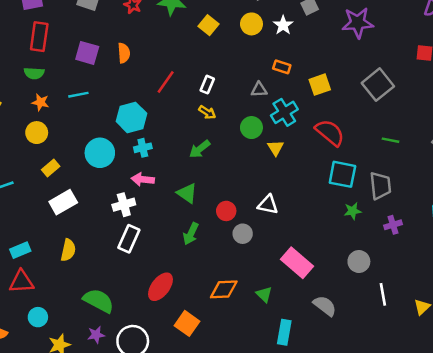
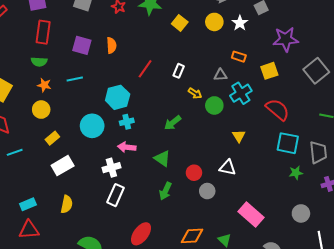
purple star: (358, 23) -> (286, 39), moved
yellow arrow: (207, 112) -> (195, 93), moved
yellow triangle: (275, 148) -> (239, 136), moved

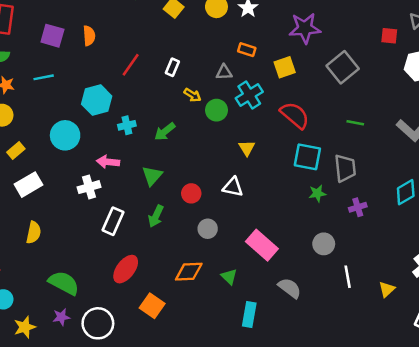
cyan cross: (127, 122) -> (127, 125), moved
green triangle: (162, 158) -> (152, 176), turned 36
gray circle: (207, 191) -> (208, 229), moved
white rectangle: (116, 195) -> (113, 221), moved

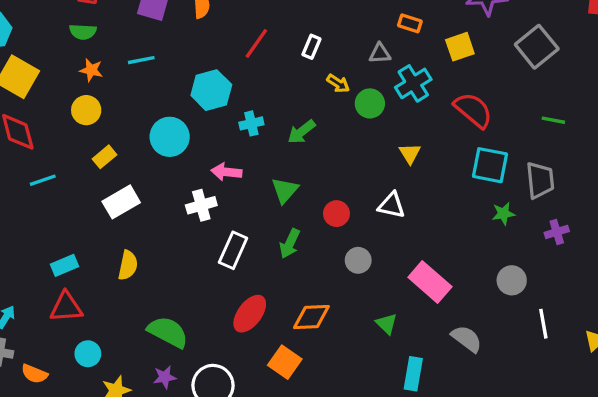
orange diamond: (189, 272) -> (311, 317), moved

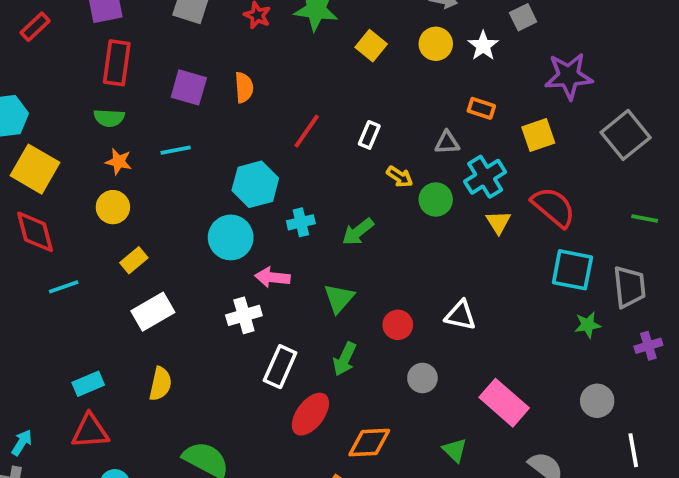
cyan circle: (170, 137) -> (231, 237), moved
yellow triangle: (410, 154) -> (498, 222), moved
red ellipse: (250, 314) -> (310, 414), moved

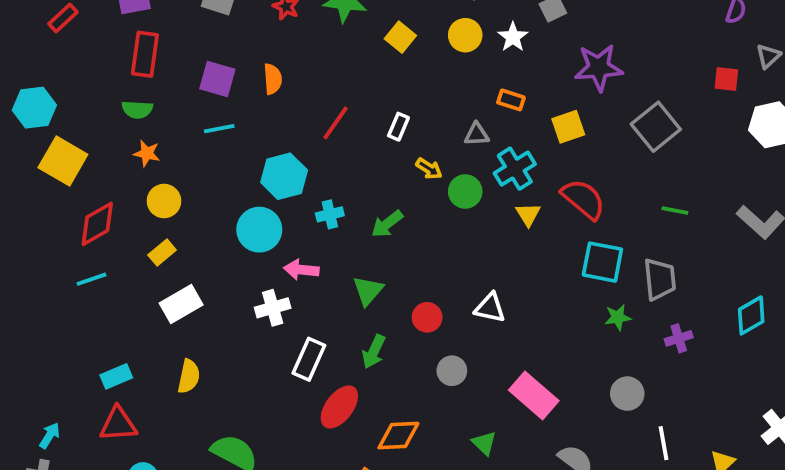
cyan line: (176, 150) -> (219, 129), moved
yellow circle: (113, 207) -> (164, 201), moved
red diamond: (35, 232) -> (97, 224), moved, turned 75

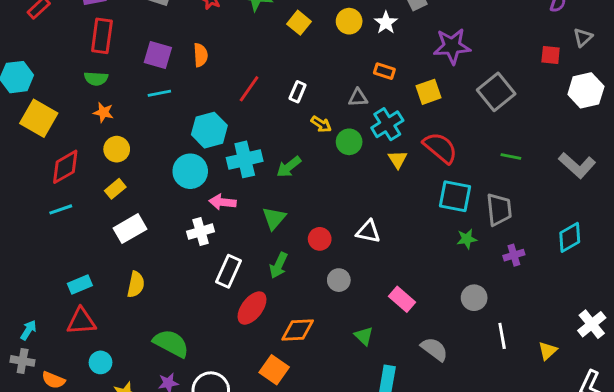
cyan cross: (330, 214) -> (245, 159), size x1.6
pink rectangle: (534, 395) -> (402, 299), size x0.7

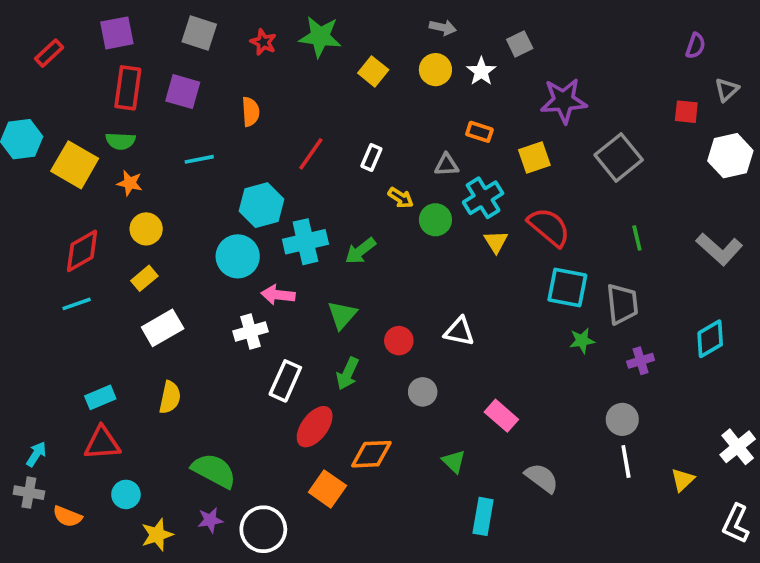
purple square: (158, 55) -> (183, 92), moved
yellow square: (39, 118) -> (75, 165), moved
green line: (511, 157) -> (637, 238), turned 66
gray circle: (474, 298) -> (622, 419), moved
orange square: (274, 370) -> (327, 489), moved

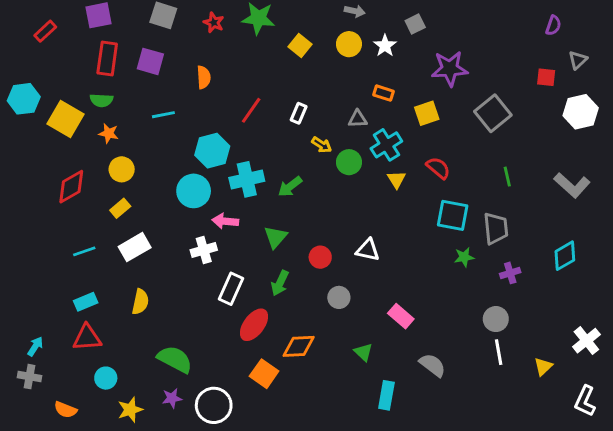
red semicircle: (549, 227) -> (438, 168), size x0.7
cyan line: (77, 304) -> (84, 251), moved
orange semicircle: (67, 516) -> (65, 410), moved

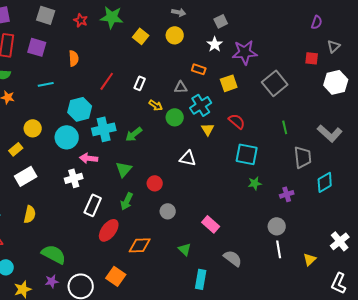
white star: (385, 46) -> (215, 44), moved
yellow circle: (122, 169) -> (33, 128), moved
gray trapezoid: (496, 228) -> (303, 157), moved
white triangle: (368, 250) -> (188, 158), moved
orange square: (264, 374) -> (116, 276), moved

